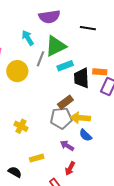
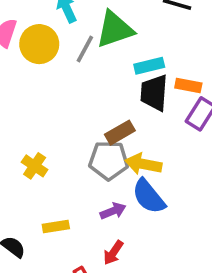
cyan rectangle: (65, 66) -> (149, 66), moved
yellow circle: (17, 71) -> (39, 44), moved
blue semicircle: (85, 135) -> (149, 196), size x1.5
purple arrow: (67, 146) -> (113, 211), turned 120

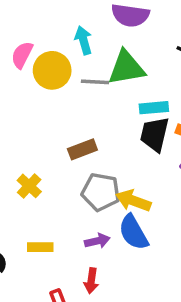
gray line: (85, 49) -> (95, 82), turned 56
brown rectangle: (120, 133) -> (82, 149), moved
red arrow: (113, 253) -> (91, 281), turned -35

